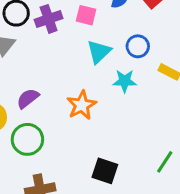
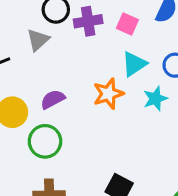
cyan star: (125, 81) -> (155, 99), turned -30
orange star: (82, 105) -> (108, 94), moved

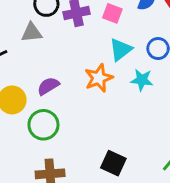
gray triangle: (38, 40) -> (32, 33), turned 40
cyan star: (155, 99) -> (142, 80), turned 30

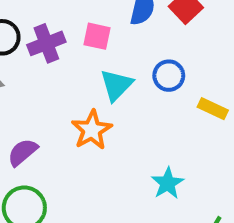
cyan star: (142, 80) -> (168, 183), moved, turned -30

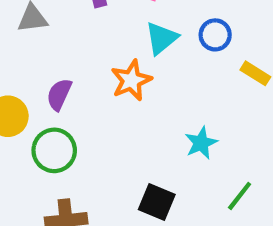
purple semicircle: (23, 152) -> (59, 94), turned -32

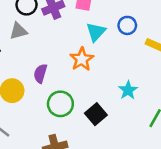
green circle: (54, 150) -> (60, 104), moved
black square: (157, 202) -> (96, 114), moved, turned 35

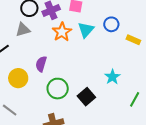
orange star: (82, 59) -> (62, 32), moved

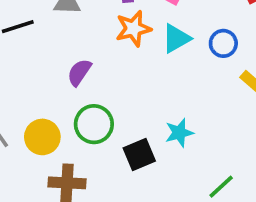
cyan star: (112, 77) -> (179, 133), moved
yellow circle: (18, 78) -> (42, 137), moved

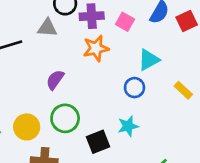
cyan triangle: (176, 38) -> (149, 60), moved
blue circle: (223, 43) -> (134, 88), moved

